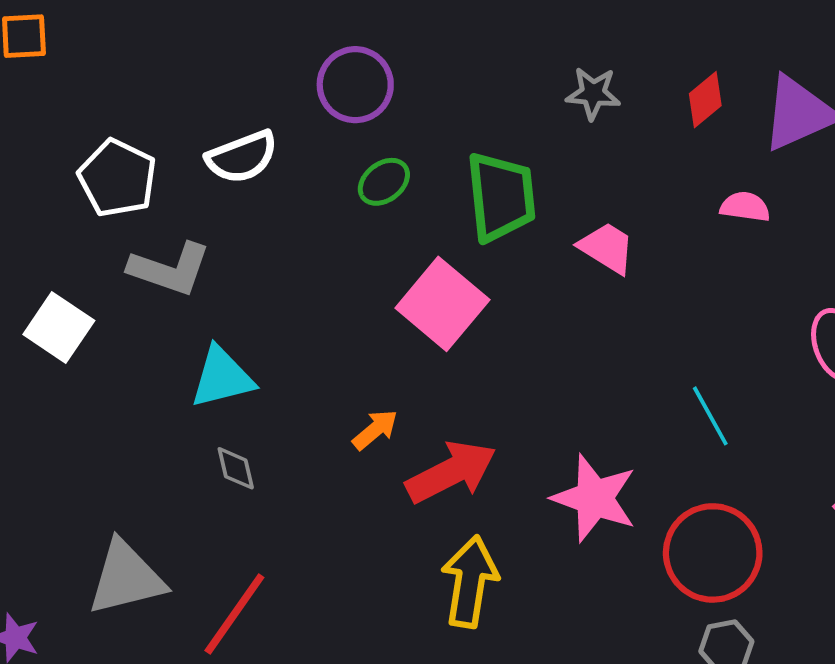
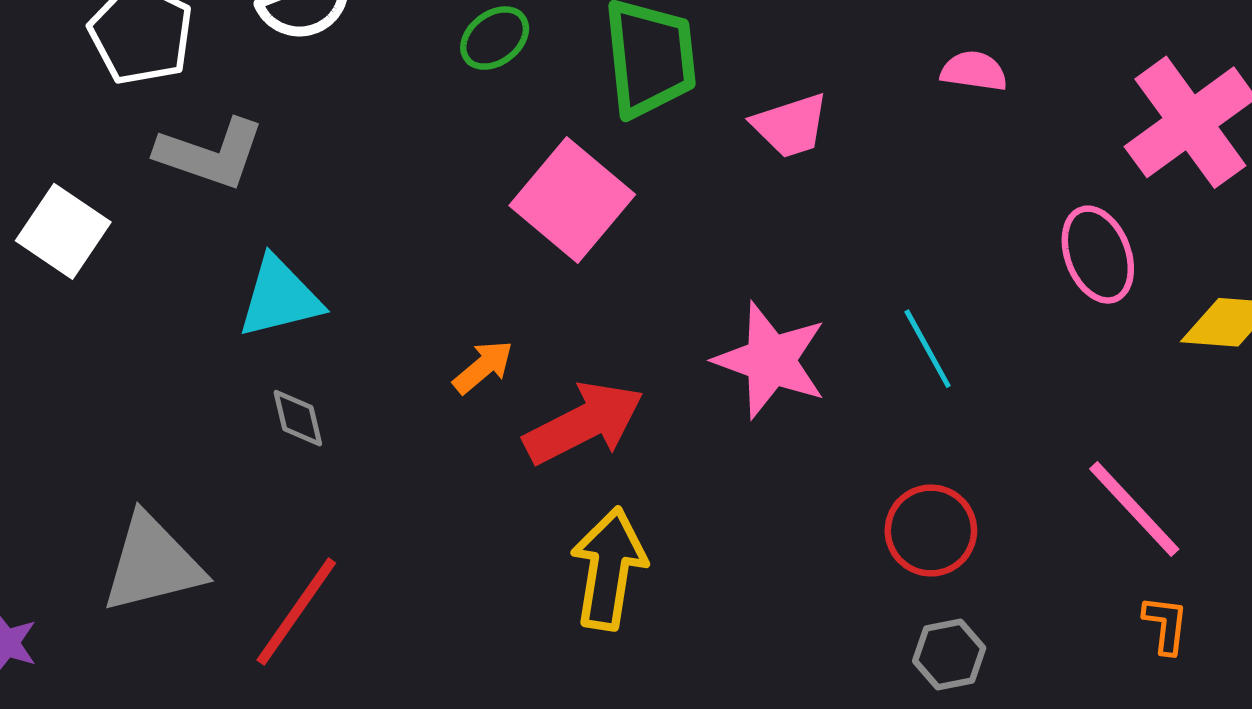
pink trapezoid: (607, 248) -> (790, 126), turned 130
pink star: (594, 498) -> (771, 360), moved
red circle: (713, 553) -> (931, 531), size x0.7

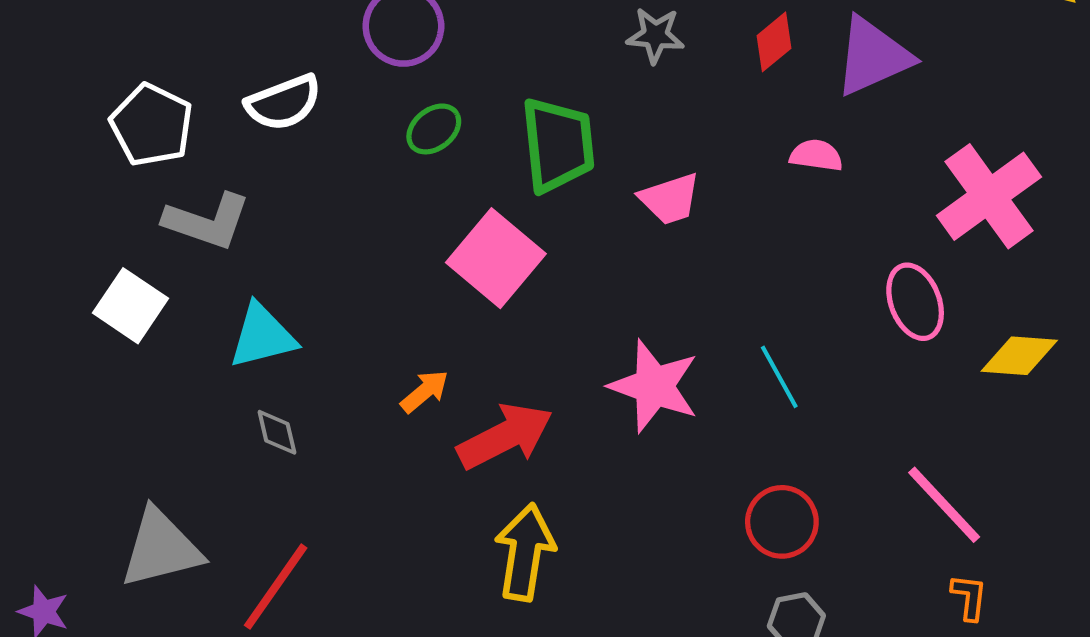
white square: (63, 231) -> (131, 306), moved

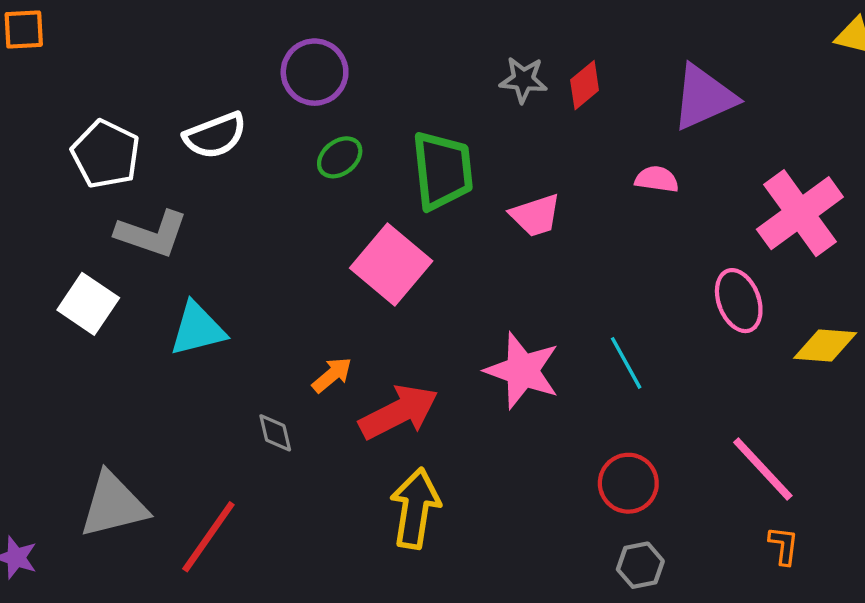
red diamond: (774, 42) -> (585, 85), moved
gray diamond: (277, 432) -> (275, 433), moved

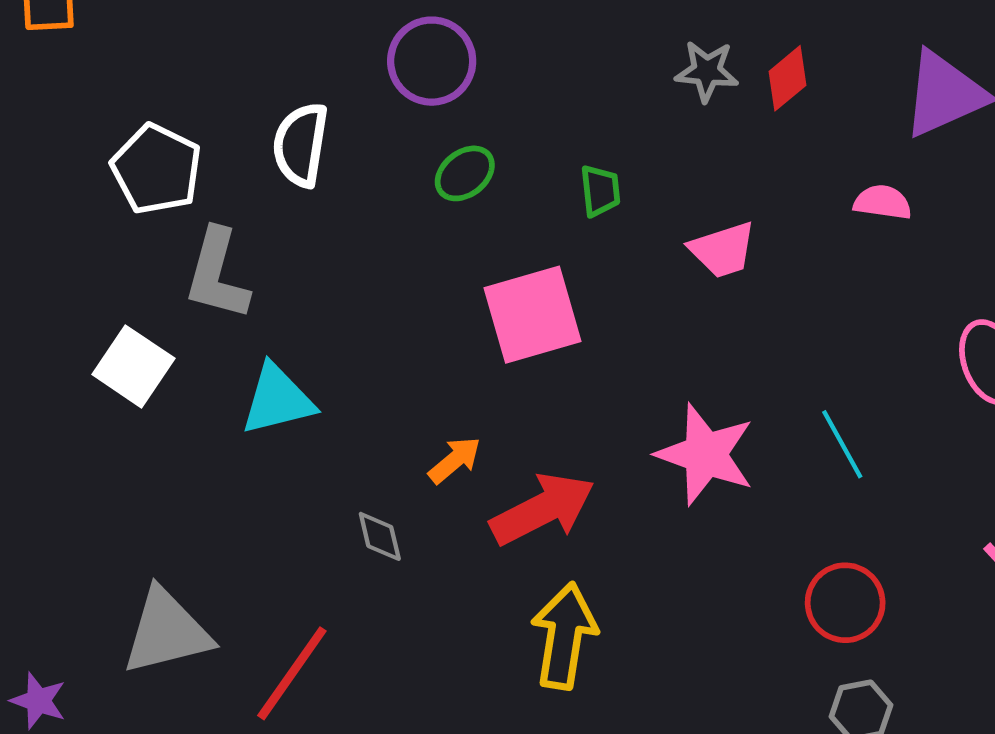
white semicircle: (215, 136) -> (301, 145), turned 120
green trapezoid: (442, 170) -> (600, 191), size x0.5
gray L-shape: (152, 234) -> (217, 274), turned 86
pink square: (391, 265) -> (533, 315), turned 34

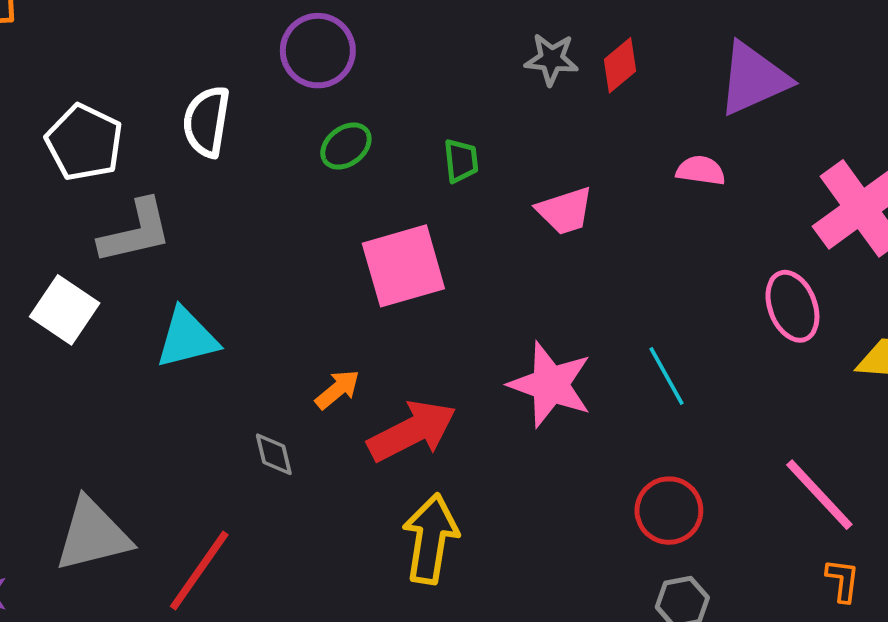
gray L-shape: (217, 274) -> (136, 232), turned -118

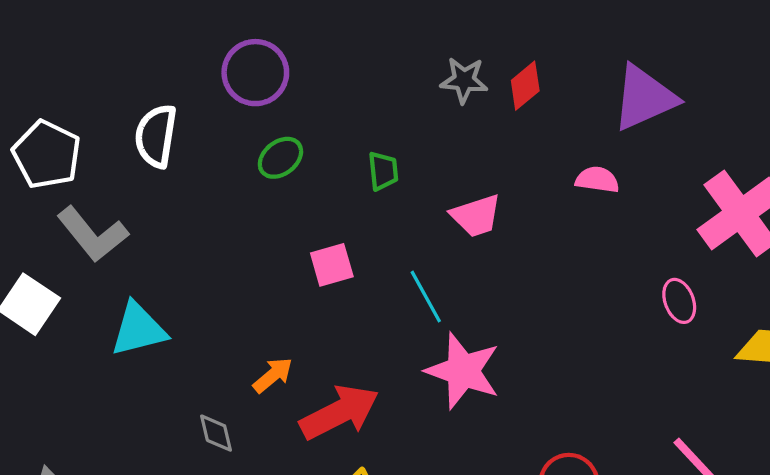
gray L-shape: (136, 232) -> (93, 234), turned 64
pink square: (403, 266) -> (332, 265), size x0.6
pink ellipse: (792, 306) -> (679, 301), size x0.7
cyan line: (666, 376) -> (426, 297), moved

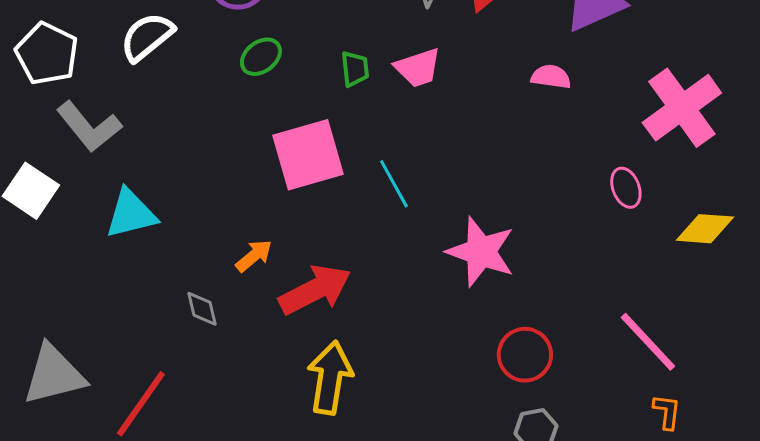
white semicircle: (156, 136) -> (147, 37), turned 42
pink trapezoid: (476, 216) -> (418, 68), moved
pink square: (332, 265) -> (308, 155), size x1.8
pink star: (463, 371) -> (481, 252), moved

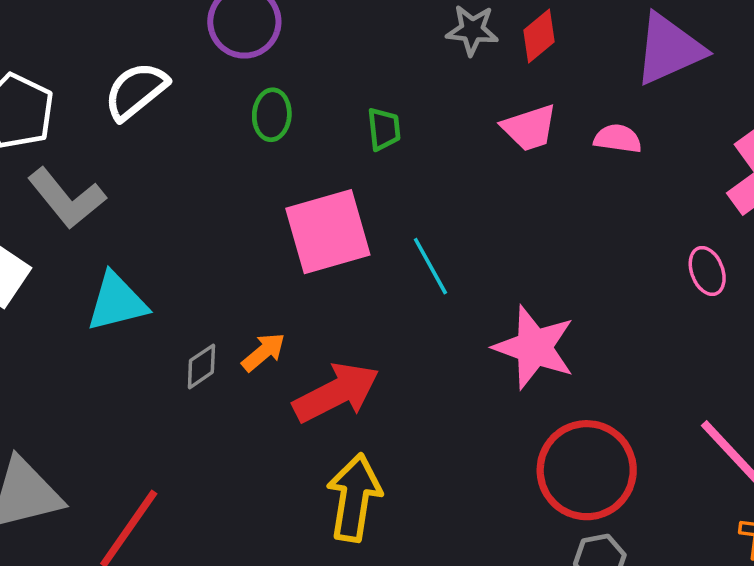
green ellipse: (261, 57) -> (272, 115), turned -48
pink trapezoid: (418, 68) -> (529, 128), moved
gray diamond: (202, 309) -> (201, 366), moved, turned 69
red circle: (525, 355) -> (587, 470), size x1.5

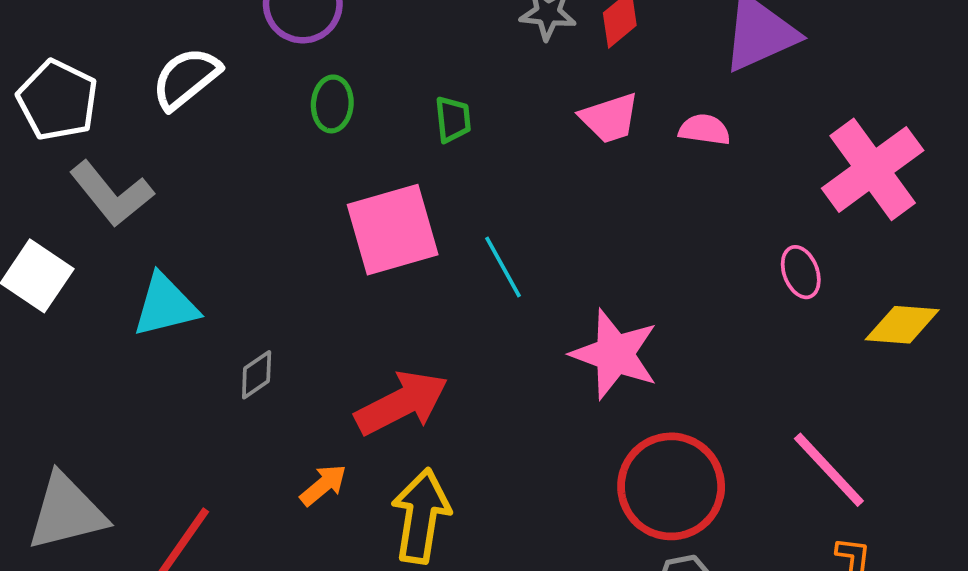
orange arrow: (263, 352) -> (323, 485), moved

